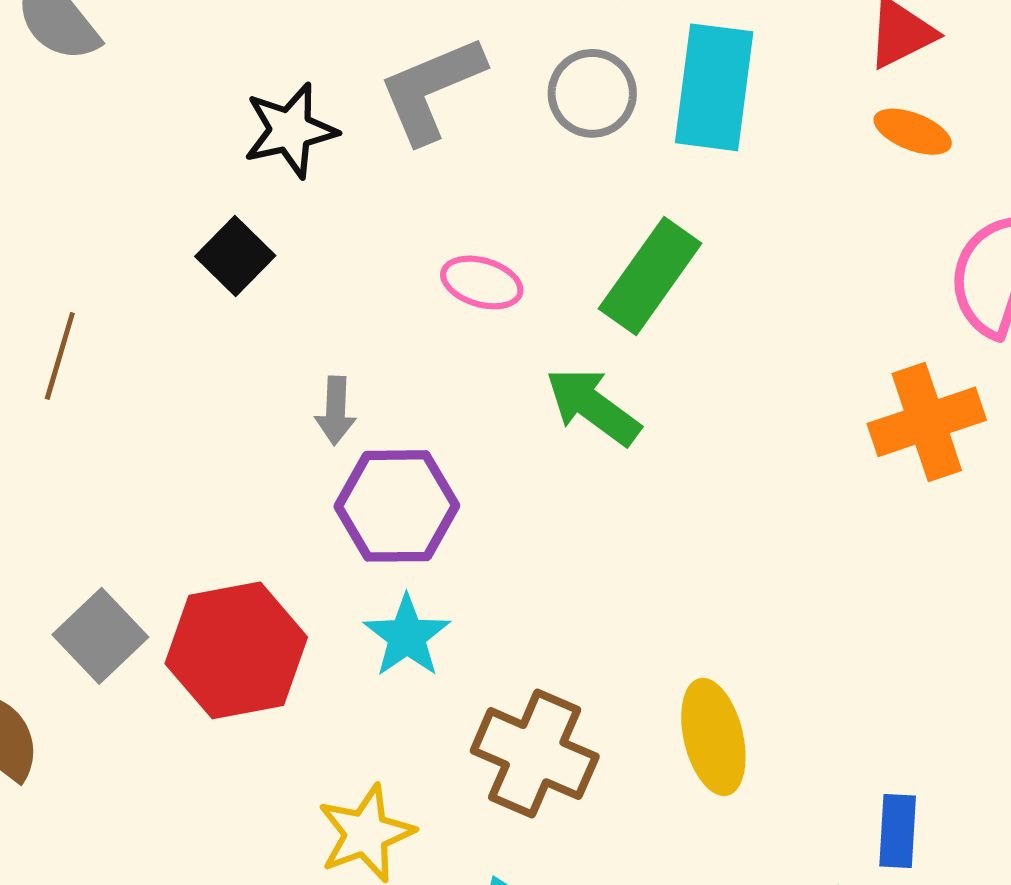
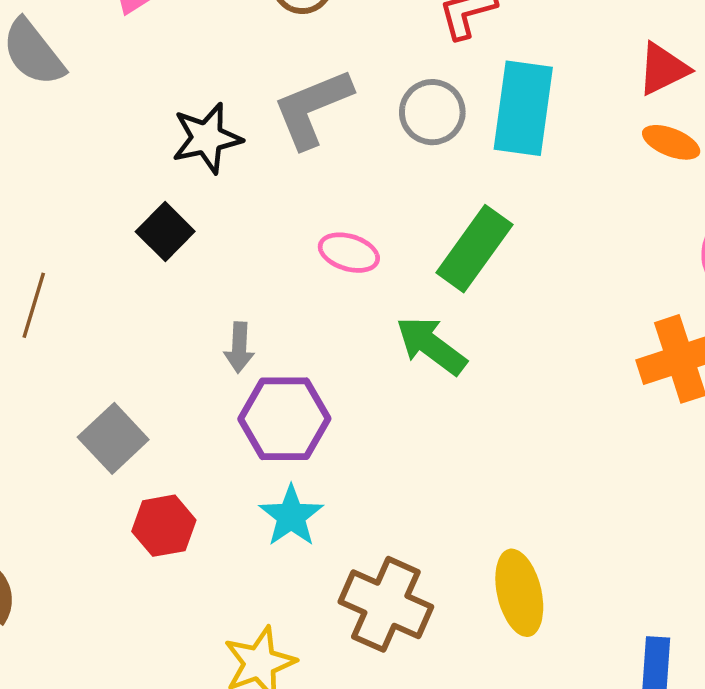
gray square: (100, 636) -> (113, 438), moved
red hexagon: (236, 650) -> (164, 526), size x0.6

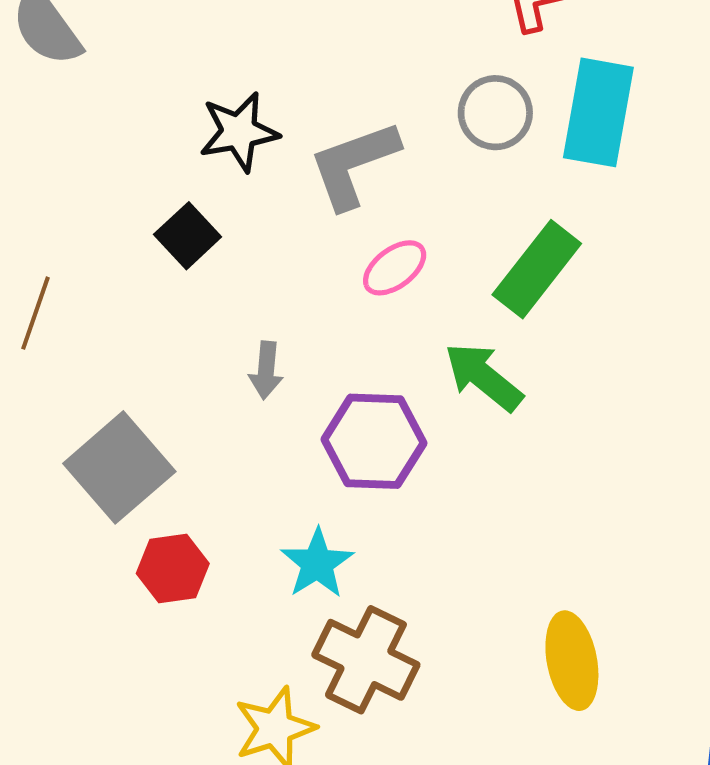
gray L-shape: (312, 108) -> (354, 164), moved
pink ellipse: (349, 253) -> (395, 268), turned -56
purple hexagon: (284, 419) -> (374, 441), moved
gray square: (113, 438) -> (119, 467), size x1.4
brown cross: (386, 604) -> (366, 660), moved

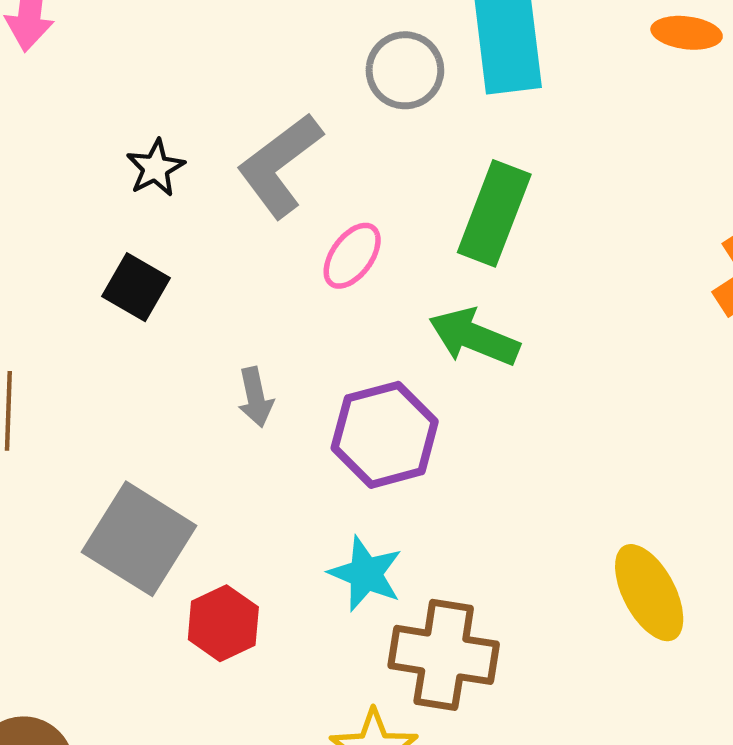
black star: (239, 132) -> (155, 168), size x0.7

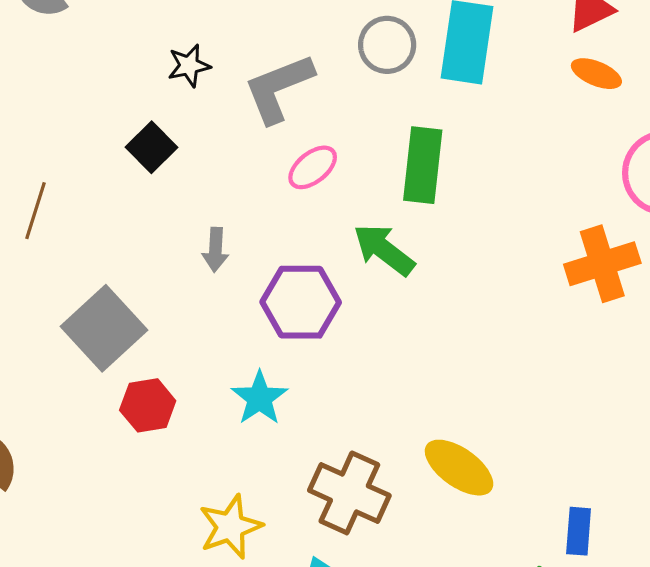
green rectangle: (494, 213) -> (423, 165), turned -30
yellow ellipse: (649, 593) -> (459, 468), turned -42
brown cross: (444, 655) -> (349, 493), moved

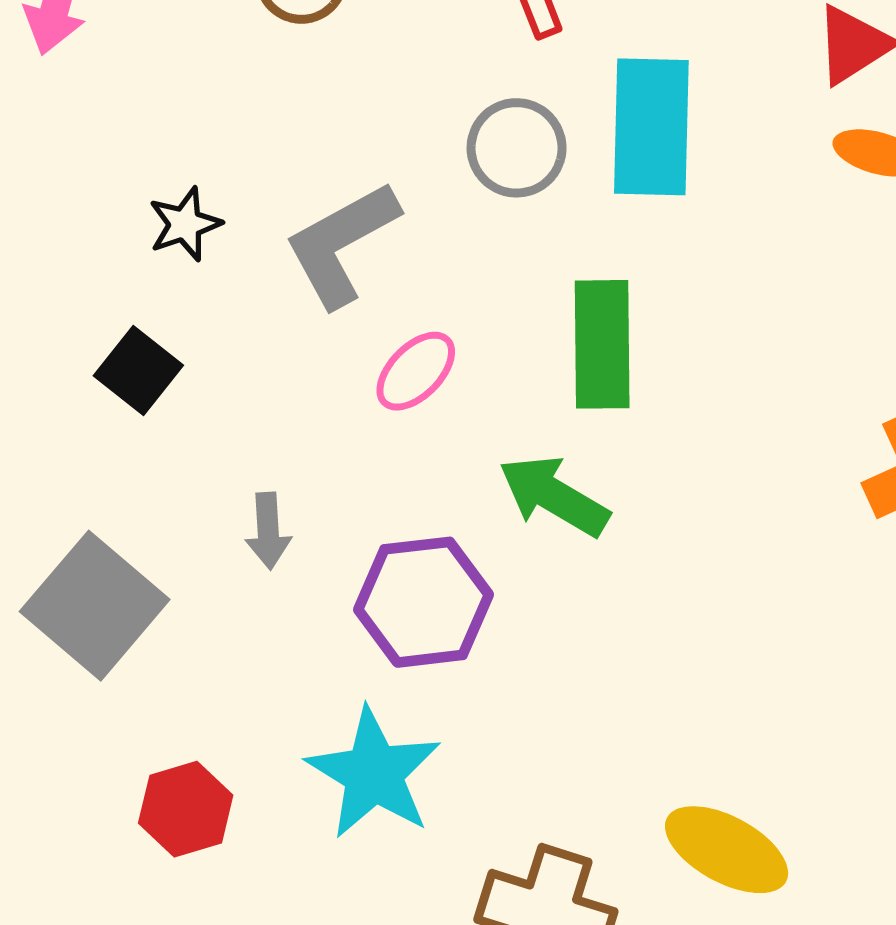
gray square: (104, 328) -> (95, 606), moved
cyan star: (260, 398) -> (374, 773), size x1.4

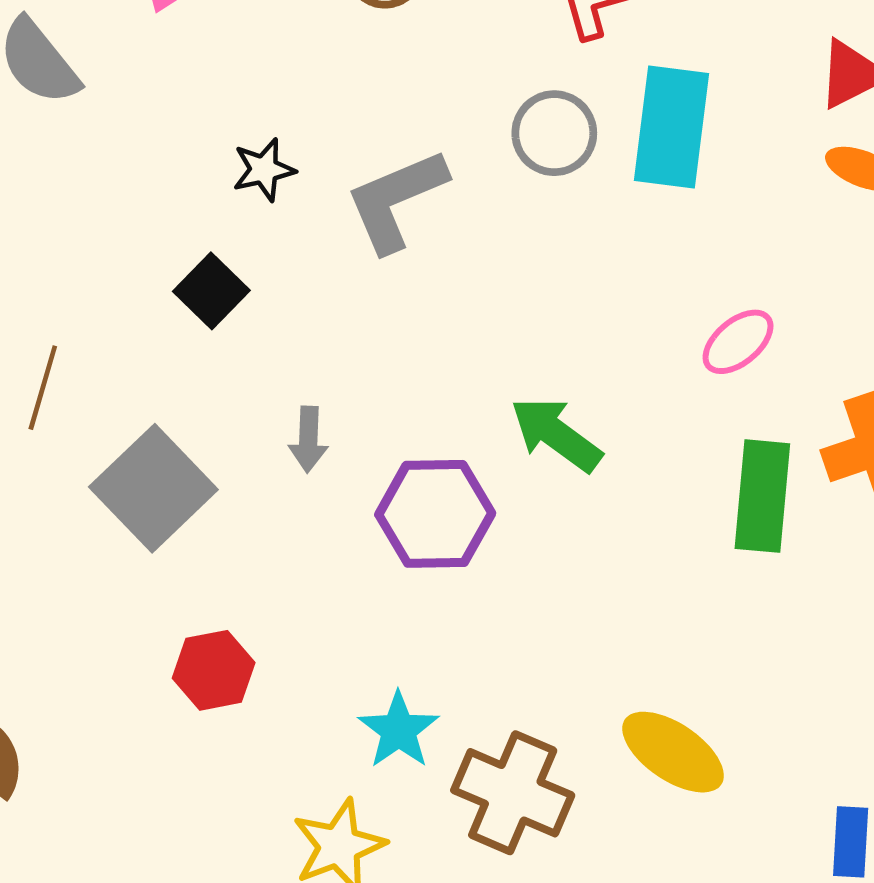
green rectangle: (602, 344) -> (762, 496), moved
pink ellipse: (416, 371) -> (738, 342), moved
cyan star: (374, 773) -> (399, 730), moved, size x0.7

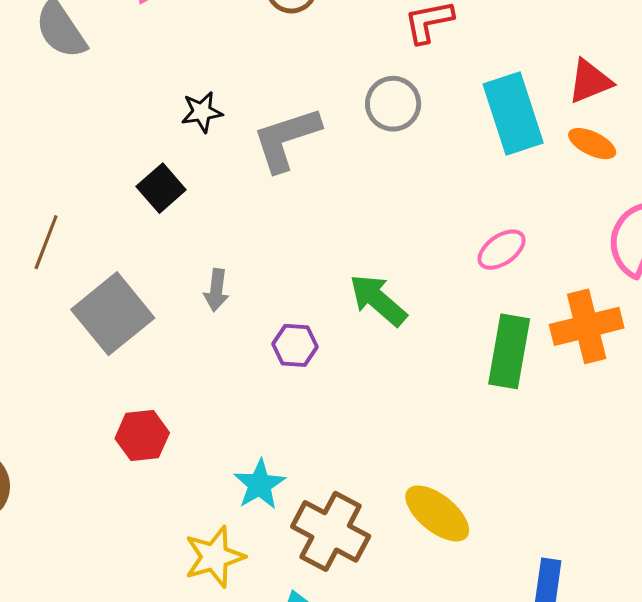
cyan rectangle: (672, 127) -> (513, 114), moved, turned -30
purple hexagon: (435, 514) -> (295, 345), size x0.6

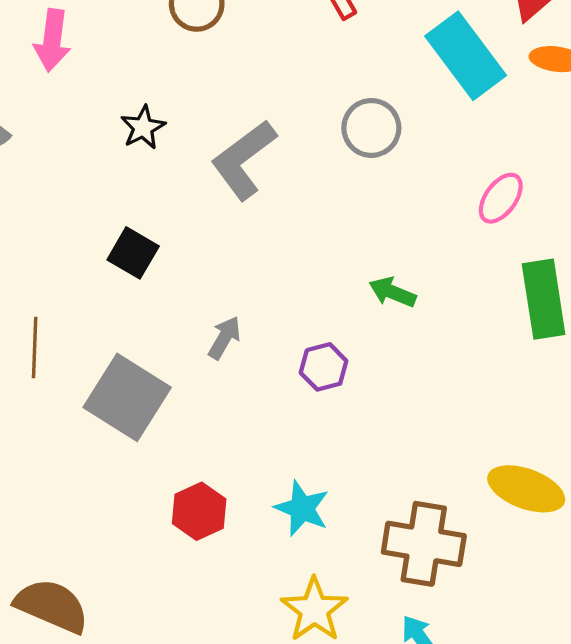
gray circle: (393, 104) -> (371, 128), moved
black star: (202, 112) -> (143, 127), moved
gray arrow: (216, 290) -> (224, 338), turned -138
green arrow: (378, 300) -> (392, 292), size x0.7
cyan star: (260, 484) -> (302, 508), moved

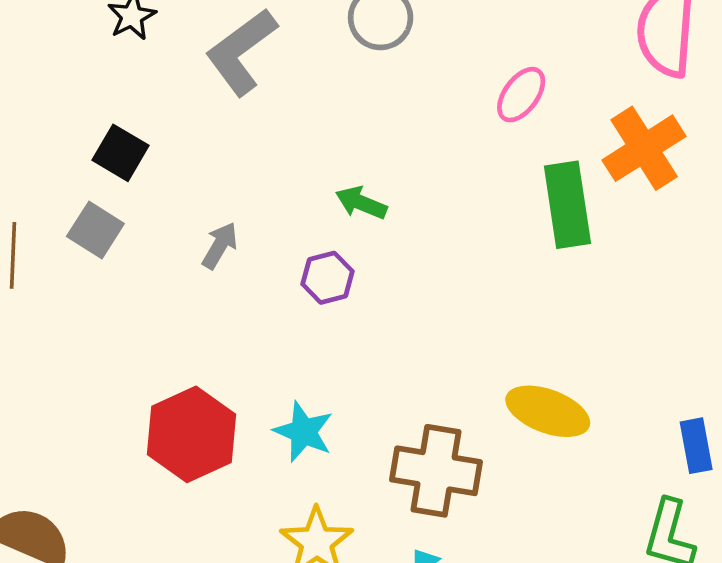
green arrow: (392, 292) -> (361, 203), moved
gray square: (127, 397) -> (95, 230), moved, size x0.6
red hexagon: (199, 511) -> (191, 434), size x1.5

